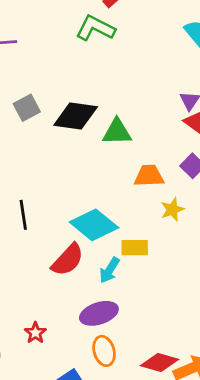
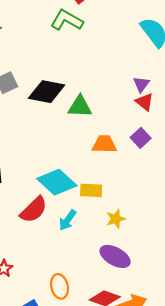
yellow star: (172, 209) -> (116, 219), moved
yellow rectangle: (135, 248) -> (91, 190), moved
purple ellipse: (99, 313) -> (115, 256), moved, turned 44

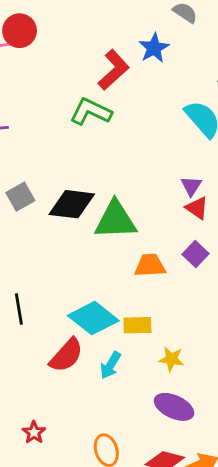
green triangle: (80, 107) -> (115, 220), size x1.4
yellow star: (116, 219) -> (171, 359), turned 30

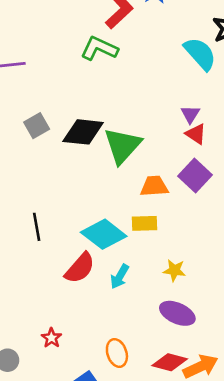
green triangle: (115, 220) -> (123, 146), turned -45
purple square: (195, 254) -> (195, 175), size x1.4
yellow rectangle: (137, 325) -> (144, 223), moved

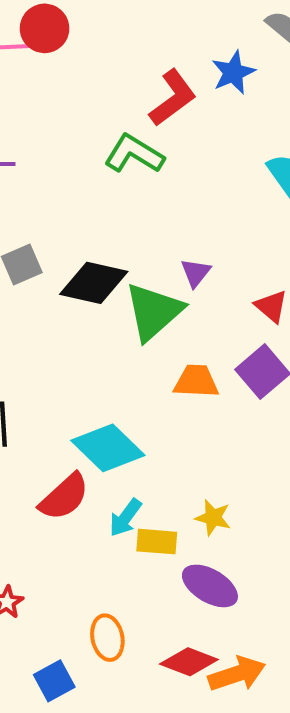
purple triangle: (190, 114) -> (196, 273), moved
yellow rectangle: (144, 223) -> (157, 542), moved

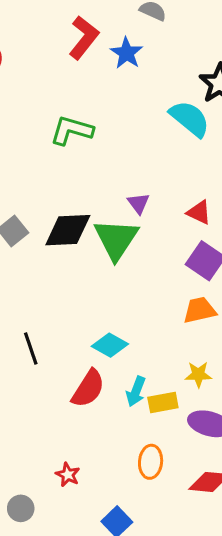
red L-shape: (173, 98) -> (84, 37), moved
orange trapezoid: (196, 381) -> (200, 310), moved
cyan diamond: (108, 448) -> (110, 345), size x0.7
orange ellipse: (107, 638) -> (151, 462), moved, turned 32

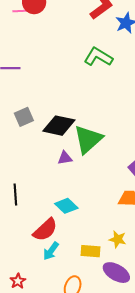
green L-shape: (72, 130) -> (98, 57), moved
purple triangle: (138, 203) -> (65, 158), moved, turned 42
cyan arrow: (136, 391) -> (51, 251), moved

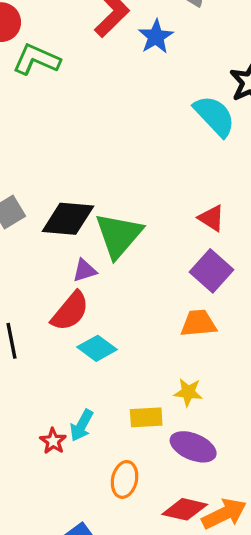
green L-shape: (98, 57) -> (36, 60), moved
red semicircle: (45, 230) -> (70, 311), moved
red star: (18, 281) -> (53, 441), moved

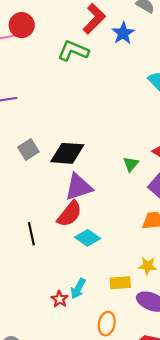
green L-shape: (36, 60) -> (73, 51), moved
green triangle: (119, 235) -> (131, 164), moved, size x0.5
purple triangle: (85, 270) -> (79, 187), size x1.8

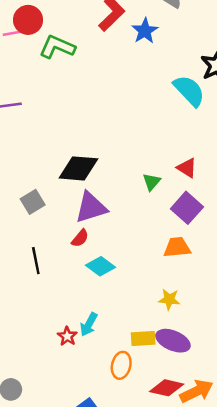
green L-shape: (73, 51) -> (57, 47), moved
gray square: (28, 149) -> (33, 202), moved
red semicircle: (70, 214) -> (80, 238), size x0.6
yellow rectangle: (120, 283) -> (143, 339), moved

